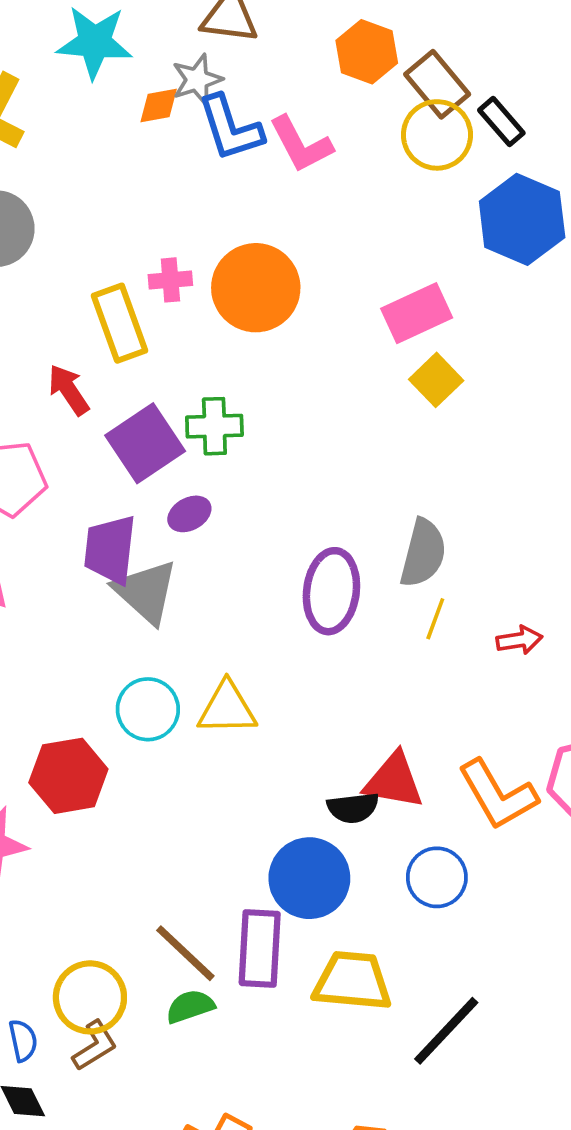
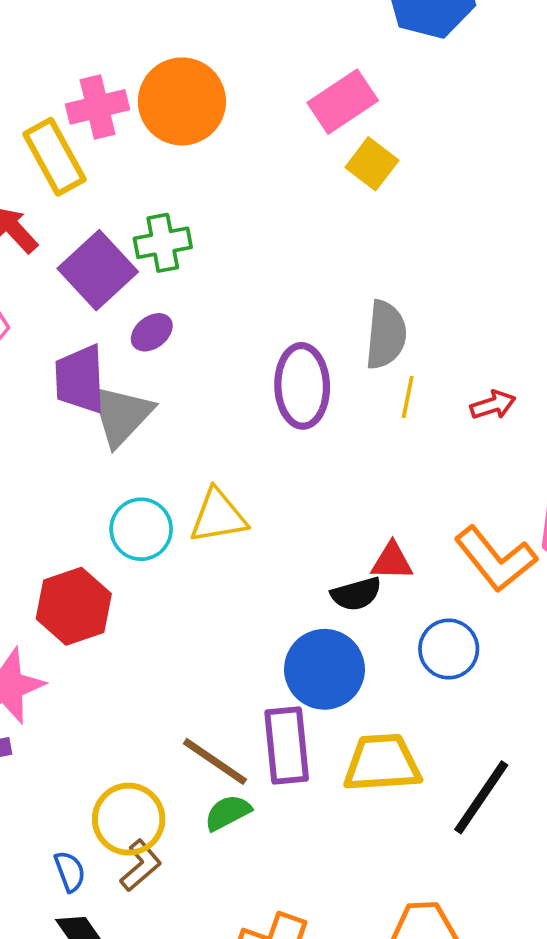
pink cross: (170, 280) -> (98, 107), size x1.4
gray triangle: (146, 592) -> (121, 415), turned 40
red triangle: (394, 781) -> (392, 561), size x0.7

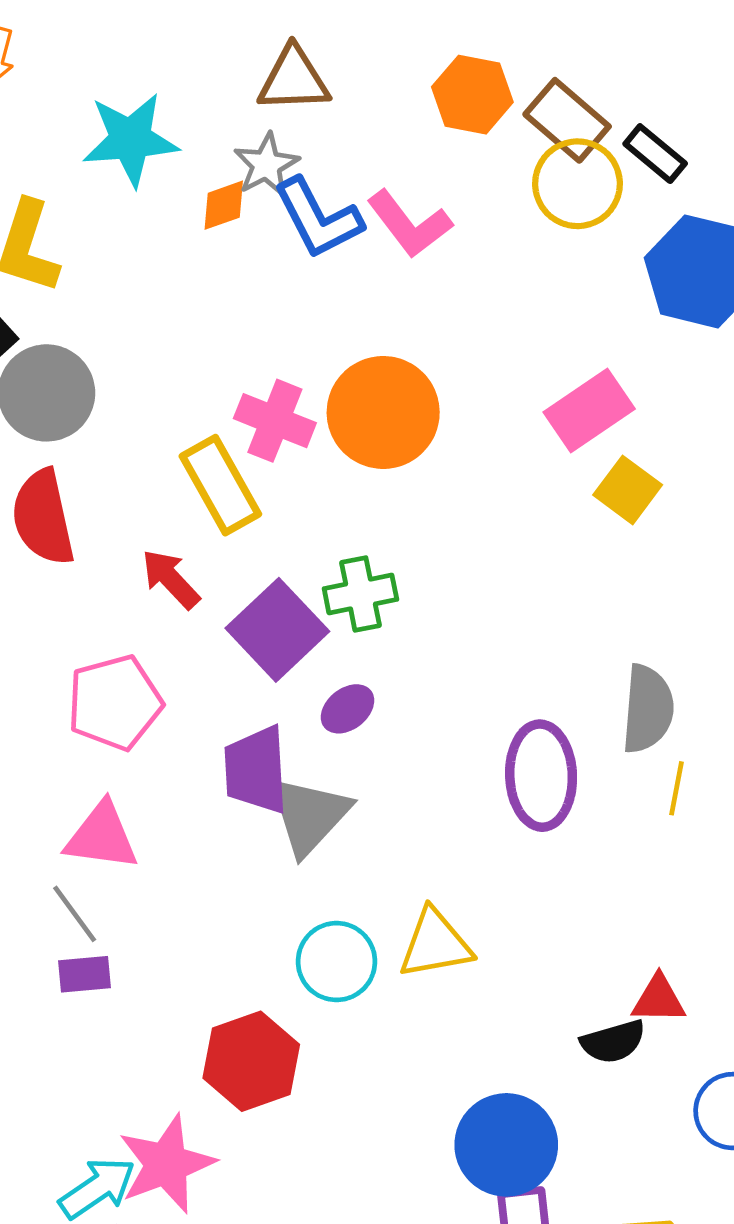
pink cross: (98, 107) -> (275, 421), turned 36
blue circle: (324, 669) -> (506, 1145), moved

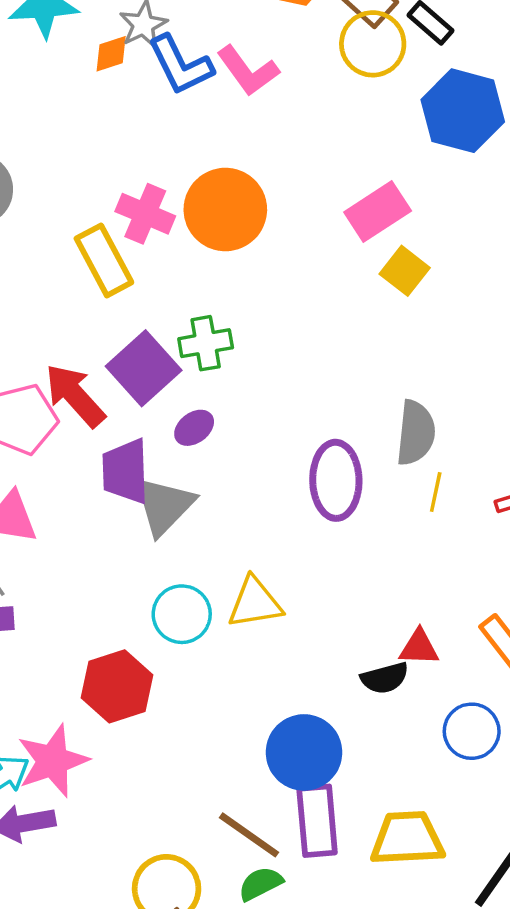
red arrow: (171, 579) -> (75, 395), moved, size x1.4

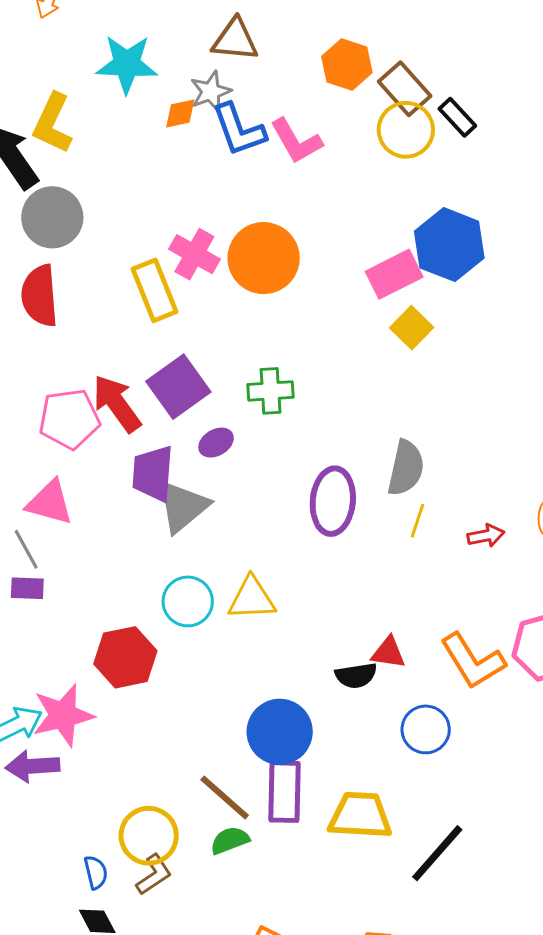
blue hexagon: (463, 111) -> (449, 245), moved
green cross: (206, 343) -> (271, 391), moved

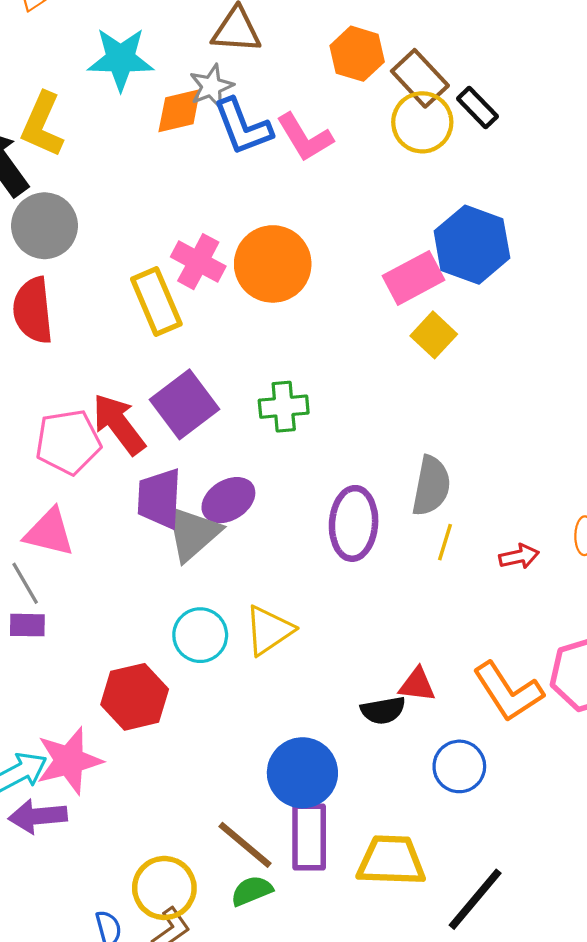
orange diamond: (180, 113) -> (179, 111), size x1.4
purple ellipse: (216, 443) -> (228, 500), moved, size x1.4
yellow triangle: (252, 599) -> (269, 630), turned -30

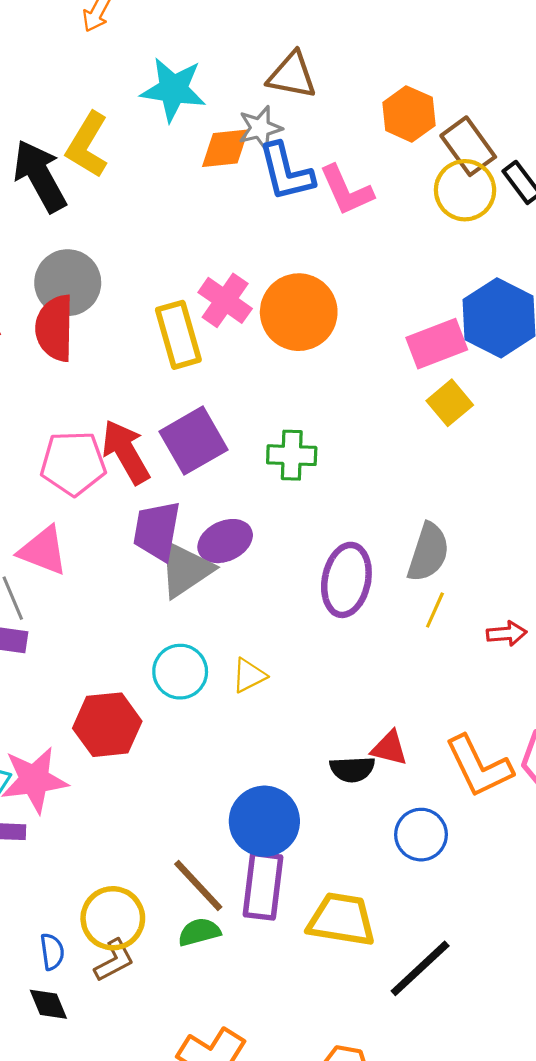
gray circle: (44, 226) -> (68, 283), moved
yellow triangle: (269, 630) -> (249, 675), size x0.7

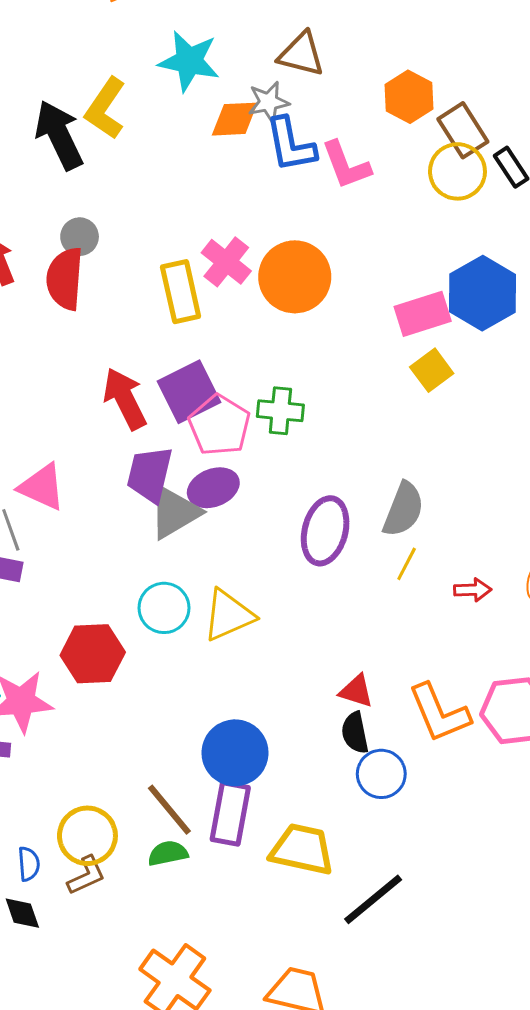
gray circle: (68, 283) -> (80, 237), size x0.6
pink pentagon: (73, 463) -> (219, 425), moved, turned 30
yellow triangle: (249, 675) -> (228, 615), size x1.6
black semicircle: (352, 769) -> (355, 733), moved, turned 78

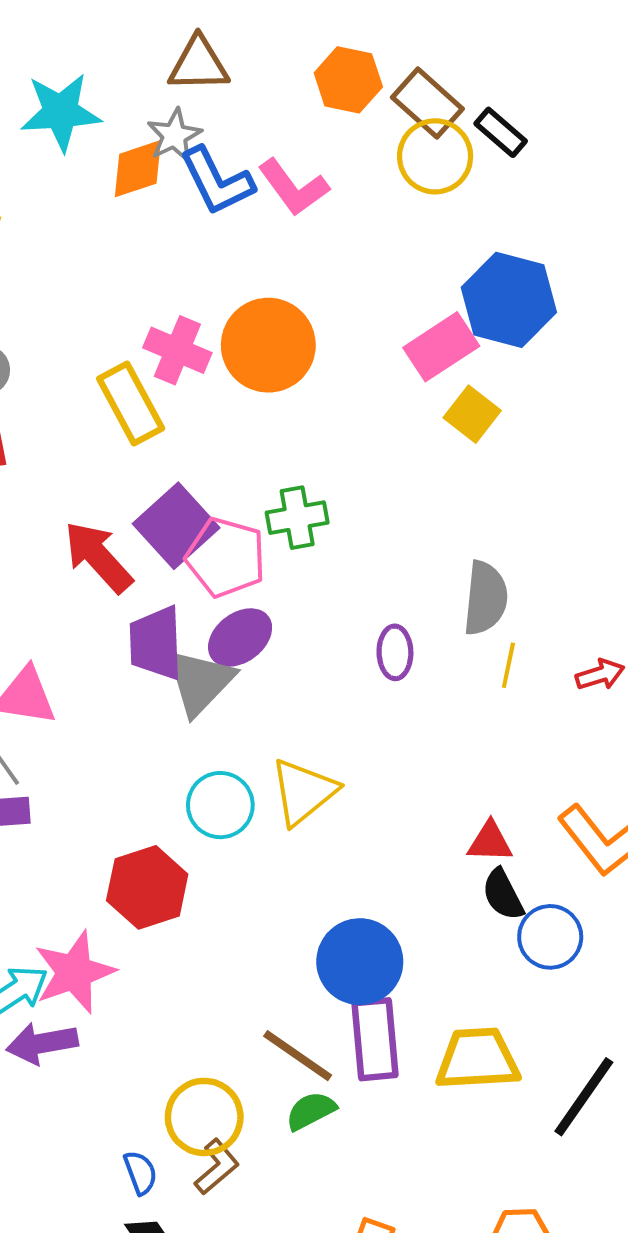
purple ellipse: (325, 531) -> (395, 652), size x0.6

